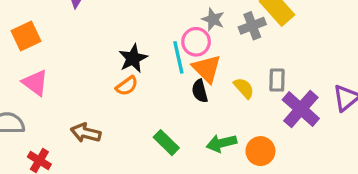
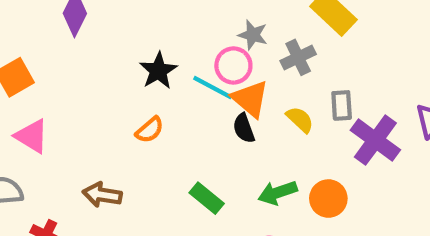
gray cross: (252, 26) -> (298, 57), moved
cyan line: (178, 57) -> (213, 87), turned -44
black star: (133, 58) -> (158, 71), moved

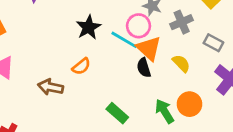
gray rectangle: (342, 105) -> (213, 43), moved, turned -60
green arrow: (278, 193) -> (164, 111), turned 75
brown arrow: (102, 195) -> (51, 87), moved
orange circle: (328, 199) -> (189, 104), moved

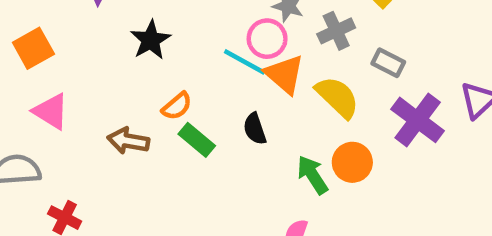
black star: (89, 27) -> (151, 40), moved
yellow semicircle: (181, 63) -> (337, 97), size x1.5
black semicircle: (144, 68) -> (255, 129), moved
green rectangle: (117, 113) -> (197, 140), moved

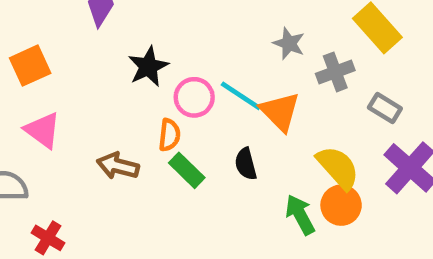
pink circle: (267, 39) -> (194, 97), moved
yellow semicircle: (337, 97) -> (338, 168), moved
orange semicircle: (177, 106) -> (169, 135), turned -48

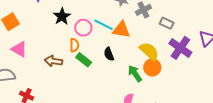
orange triangle: (280, 112) -> (121, 30), turned -30

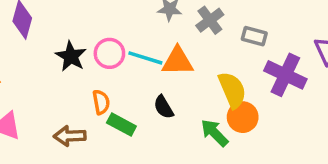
pink circle: (83, 28) -> (109, 53), moved
yellow semicircle: (149, 51) -> (232, 90), turned 35

